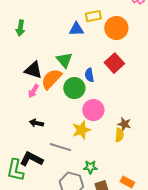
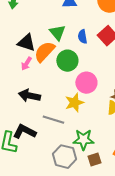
blue semicircle: (89, 75) -> (82, 37), moved
black arrow: (36, 123) -> (29, 96), size x1.5
green star: (90, 167) -> (83, 140), size x1.5

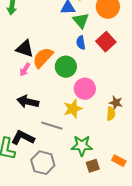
green triangle: (57, 33) -> (81, 21), moved
gray hexagon: (64, 157) -> (43, 163), moved

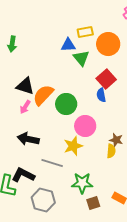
blue semicircle: (81, 43) -> (101, 95), moved

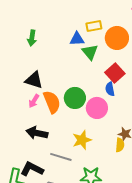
green arrow: (12, 44) -> (32, 38), moved
orange semicircle: (43, 95) -> (52, 102), moved, turned 115
pink circle: (85, 126) -> (97, 108), moved

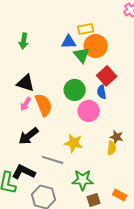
orange circle: (117, 38) -> (96, 46), moved
green circle: (75, 98) -> (75, 90), moved
black arrow: (37, 133) -> (29, 136), turned -50
yellow star: (82, 140) -> (74, 143), turned 30

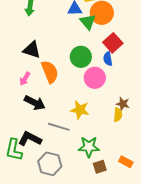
pink arrow: (26, 104) -> (25, 79), moved
black arrow: (29, 136) -> (35, 103), turned -115

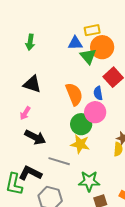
green circle: (81, 57) -> (81, 124), moved
blue semicircle: (108, 59) -> (98, 93), moved
orange semicircle: (50, 72) -> (74, 94), moved

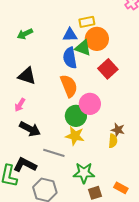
green arrow: (30, 42) -> (25, 34), turned 56
green triangle: (88, 56) -> (83, 48), turned -30
blue semicircle: (98, 93) -> (70, 58), moved, size x1.5

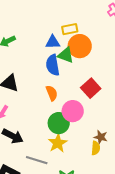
red square: (108, 69) -> (91, 88), moved
orange semicircle: (69, 86) -> (52, 93), size x0.7
yellow star: (75, 136) -> (58, 143), turned 30

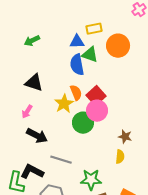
orange circle: (80, 46) -> (118, 46), moved
red square: (91, 88) -> (96, 96), moved
yellow star: (58, 143) -> (64, 104), moved
yellow semicircle: (96, 148) -> (120, 157), moved

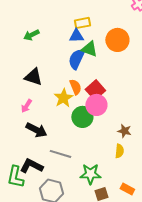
yellow rectangle: (94, 29) -> (82, 23), moved
blue semicircle: (77, 65) -> (76, 59), turned 35

